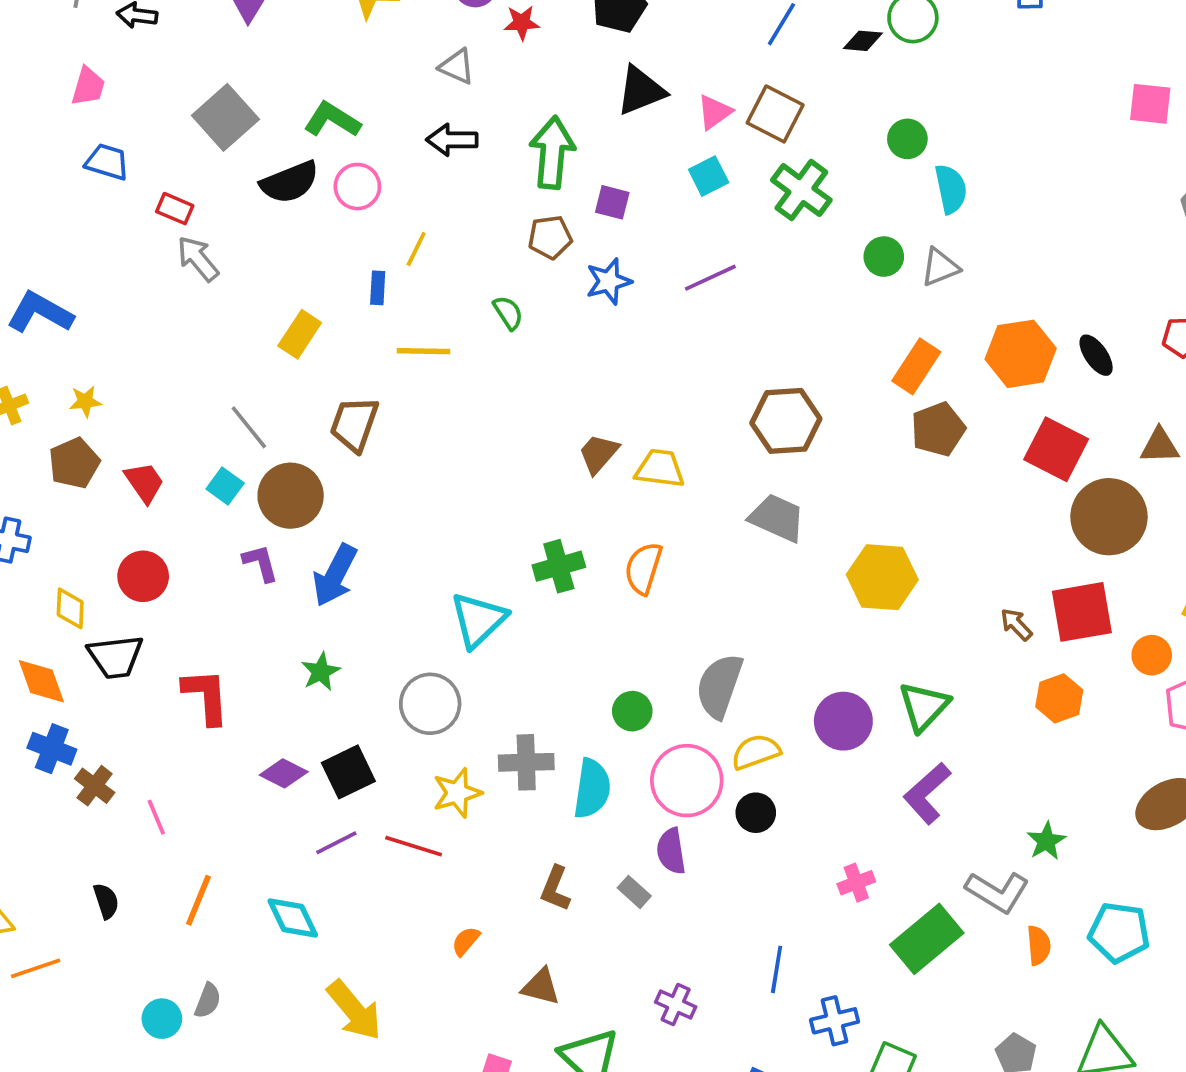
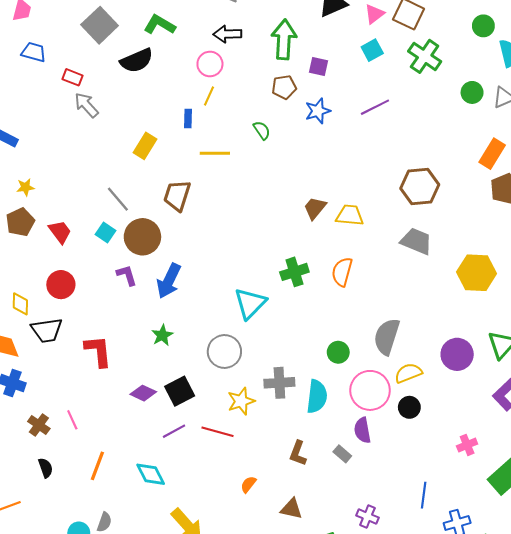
pink circle: (357, 187) -> (210, 64), moved
brown cross: (95, 786) -> (39, 425), moved

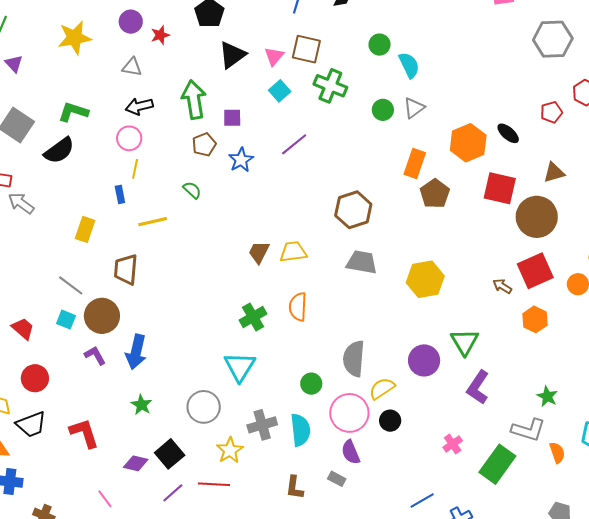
cyan triangle: (250, 303) -> (240, 367), moved
pink line: (72, 420) -> (105, 499), moved
blue line: (424, 495) -> (422, 501), turned 65

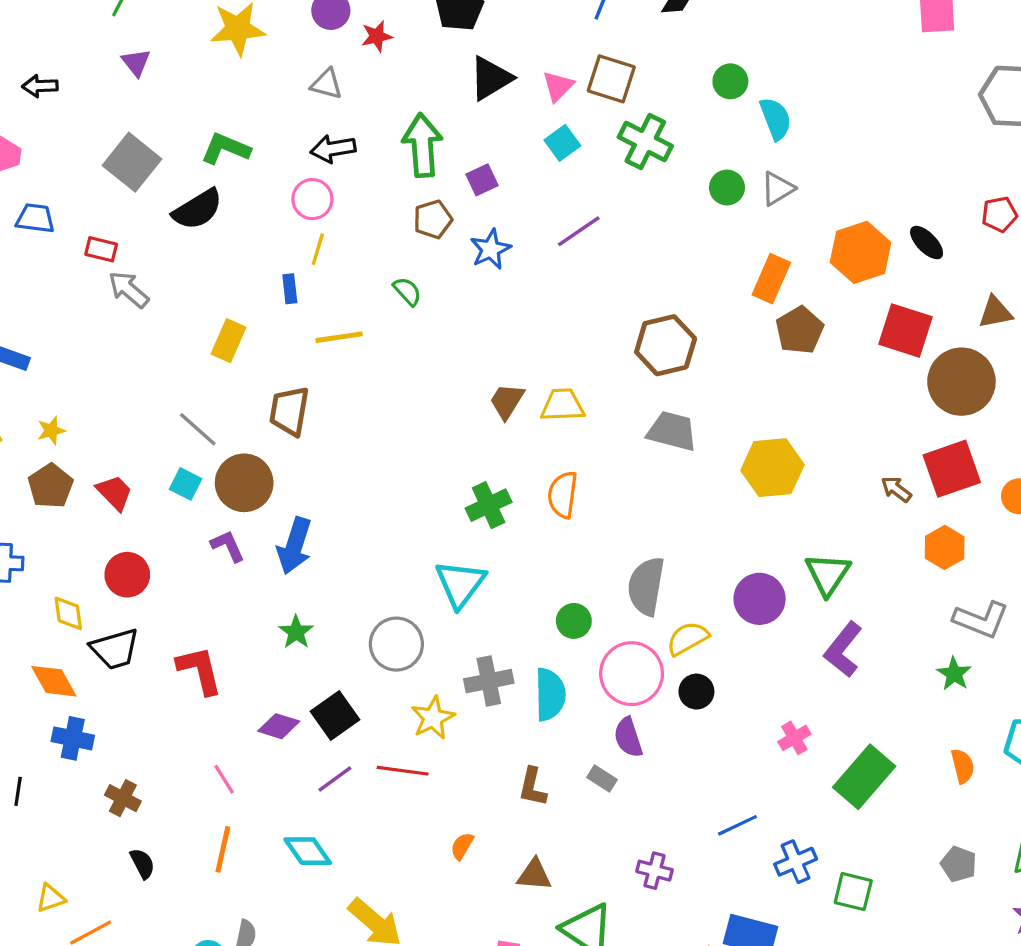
purple square: (232, 118) -> (482, 180), turned -30
gray L-shape: (528, 430) -> (981, 620), moved

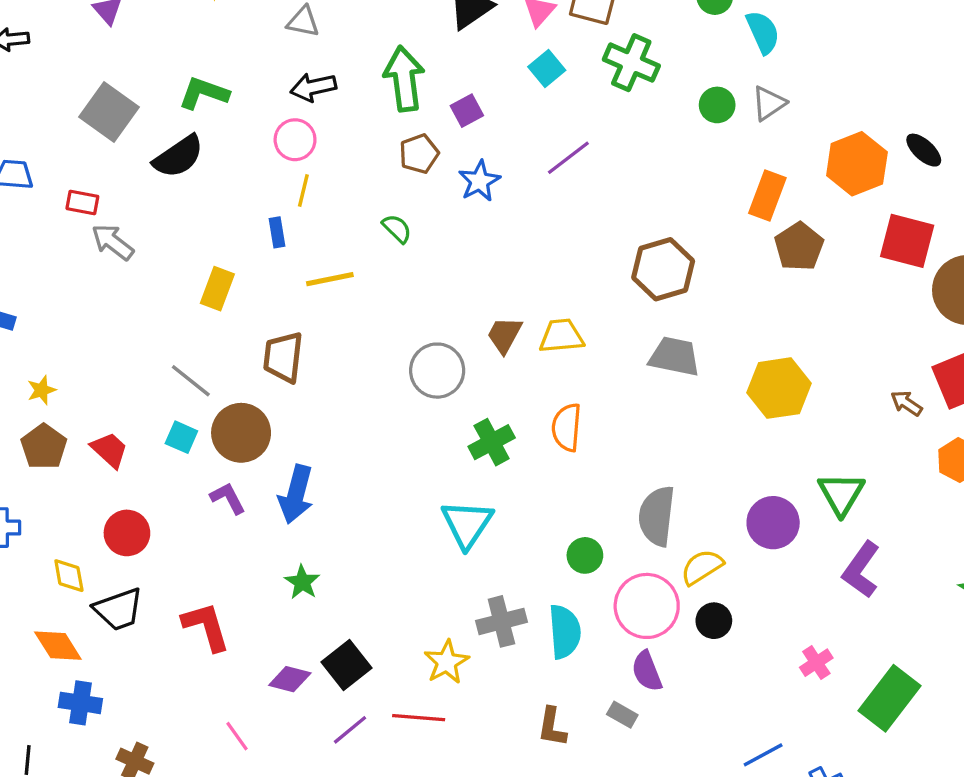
gray circle: (396, 644) -> (437, 371), moved

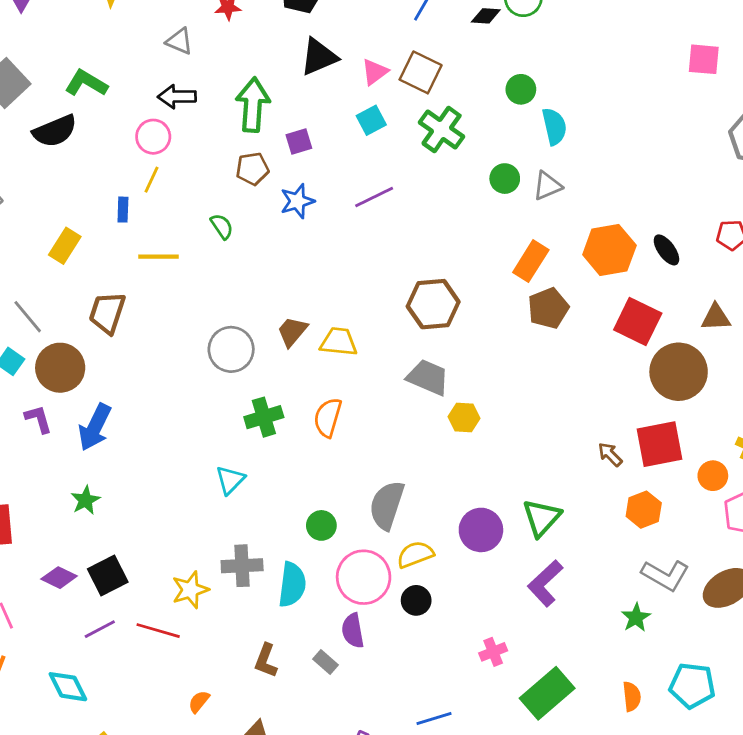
yellow hexagon: (779, 388) -> (464, 418), moved, size x0.6
cyan triangle: (467, 524) -> (230, 480), size x0.7

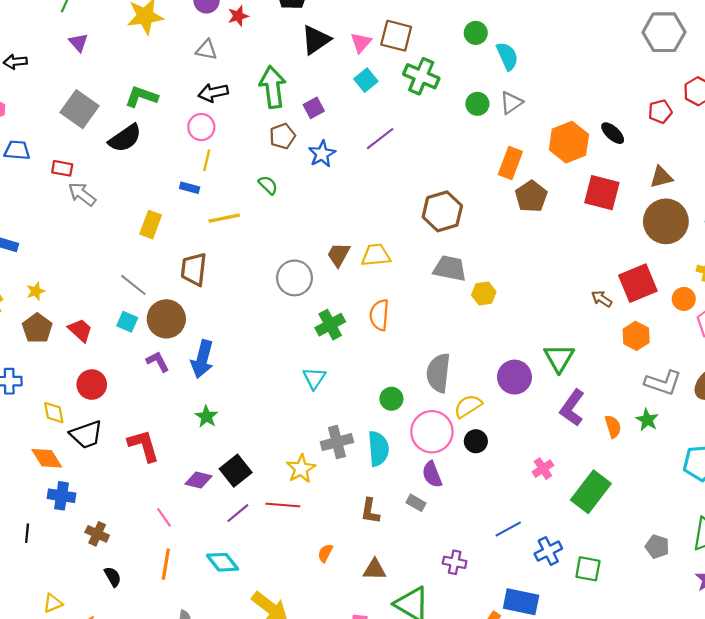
blue rectangle: (123, 210) -> (190, 188), turned -66
brown circle: (679, 372) -> (666, 221), moved
orange semicircle: (632, 696) -> (613, 426), moved

